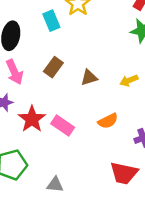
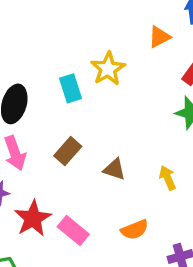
brown triangle: (89, 78) -> (114, 169), turned 30
yellow arrow: (129, 80) -> (168, 178), turned 84

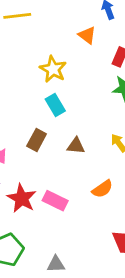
orange triangle: (159, 37) -> (87, 35), turned -42
cyan rectangle: (70, 88) -> (55, 105), moved

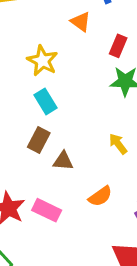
brown rectangle: (37, 140) -> (39, 140), moved
brown triangle: (76, 146) -> (63, 161), moved

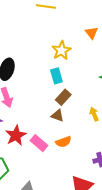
brown rectangle: (39, 140) -> (63, 97), moved
orange semicircle: (100, 196) -> (63, 142), moved

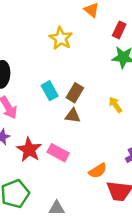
cyan rectangle: (56, 76) -> (50, 91), moved
orange semicircle: (63, 142) -> (98, 171), moved

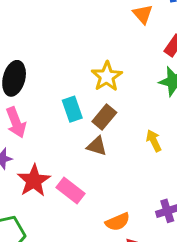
yellow star: (61, 38) -> (107, 76), moved

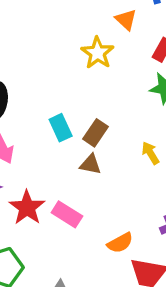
yellow star: (107, 76) -> (97, 53), moved

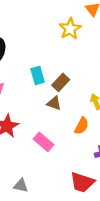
pink rectangle: (67, 214) -> (44, 142), moved
orange semicircle: (120, 243) -> (82, 126), moved, turned -42

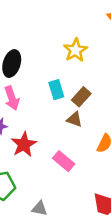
yellow star: (70, 29) -> (75, 50), moved

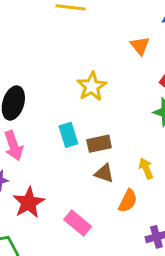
brown rectangle: (81, 97) -> (99, 144), turned 36
brown triangle: (74, 119) -> (104, 173), moved

